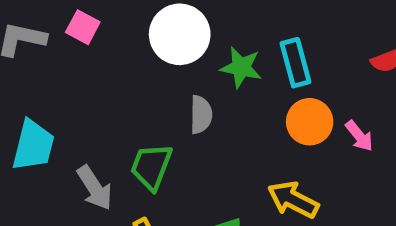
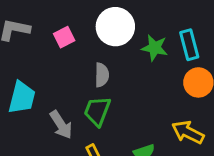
pink square: (83, 27) -> (64, 37), moved, turned 35
gray semicircle: (201, 115) -> (102, 75), moved

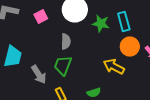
yellow arrow: (188, 132) -> (114, 66), moved

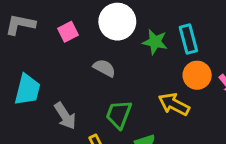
gray semicircle: (66, 42) -> (104, 68), turned -63
green trapezoid: (63, 66) -> (119, 114), moved

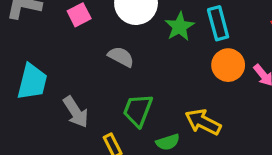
green star: (155, 42) -> (180, 27), turned 30
yellow arrow: (174, 104) -> (203, 122), moved

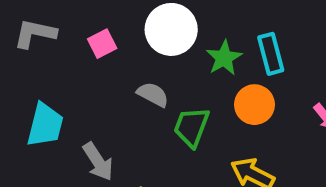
orange circle: (228, 65) -> (254, 105), moved
green trapezoid: (138, 110) -> (191, 127), moved

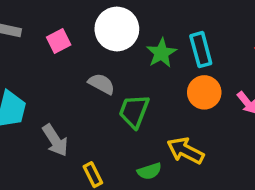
orange circle: (254, 105) -> (204, 92), moved

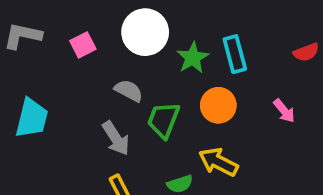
orange circle: (204, 92) -> (218, 105), moved
gray arrow: (55, 140) -> (116, 138), moved

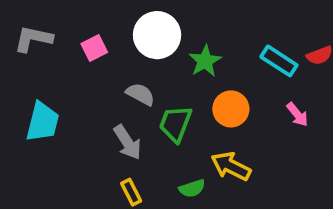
cyan rectangle: (235, 54) -> (279, 61), moved, turned -42

